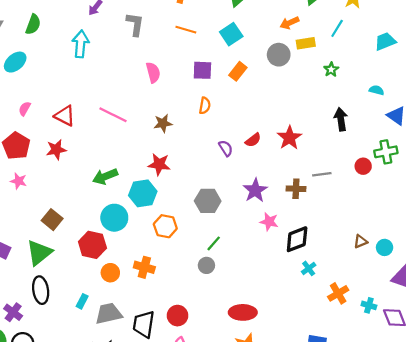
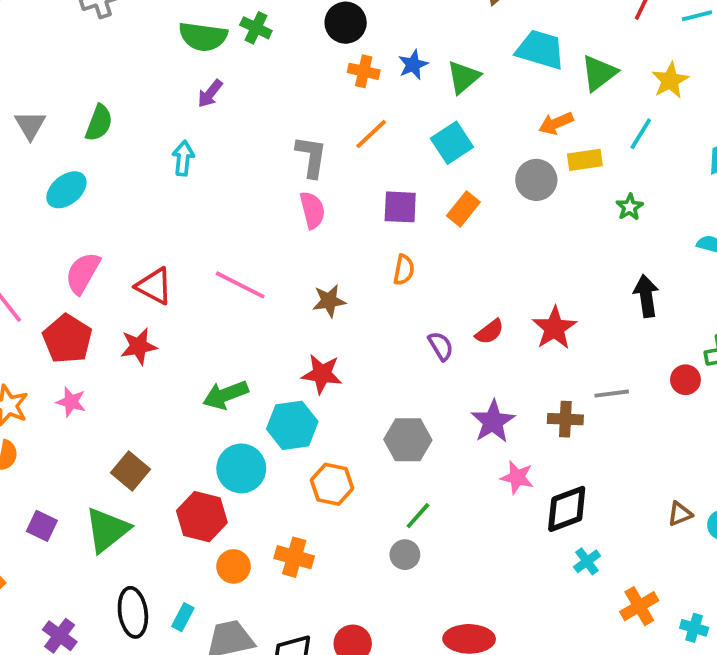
gray L-shape: (135, 24) -> (311, 157), moved
orange line: (186, 30) -> (371, 134), turned -60
cyan arrow: (81, 44) -> (183, 158), size x0.7
pink semicircle: (25, 109) -> (83, 273), size x1.6
black ellipse: (41, 290) -> (133, 612), moved

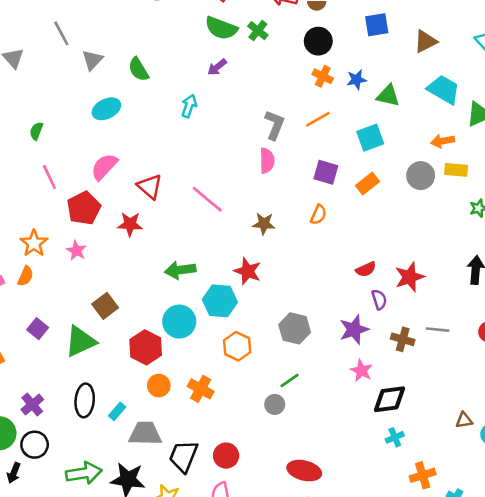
green triangle: (463, 77) -> (388, 96), turned 40
green semicircle: (99, 123) -> (138, 69), turned 115
purple semicircle: (441, 346) -> (379, 299), moved

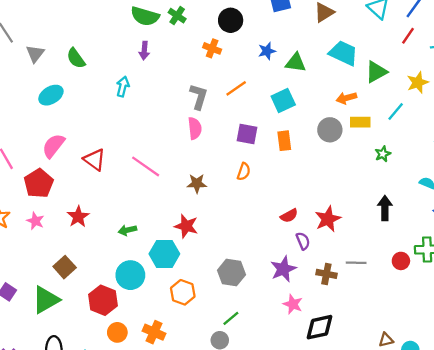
purple arrow: (217, 67) -> (144, 51), turned -42
orange cross: (323, 76) -> (212, 48), moved
orange rectangle: (368, 184) -> (284, 141), turned -54
red star: (130, 224) -> (78, 217), moved, turned -30
green arrow: (180, 270) -> (127, 230), size x0.7

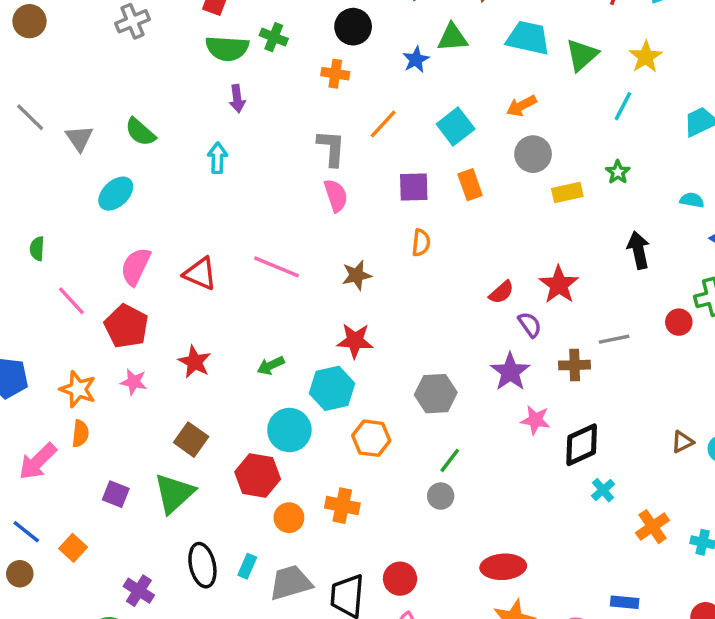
green triangle: (296, 63) -> (452, 38), moved
orange arrow: (346, 98) -> (522, 106), moved
yellow rectangle: (360, 122) -> (567, 193), moved

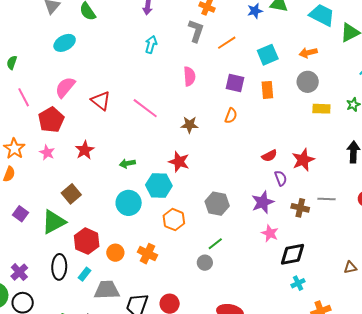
gray L-shape: (331, 148) -> (196, 31), moved
cyan arrow: (218, 158) -> (151, 44), moved
red hexagon: (258, 475) -> (87, 241), moved

